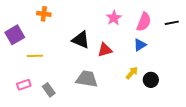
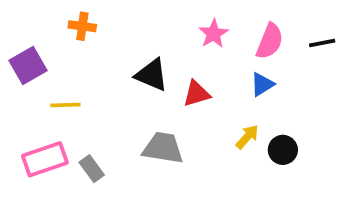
pink rectangle: (24, 85) -> (45, 159), size x1.6

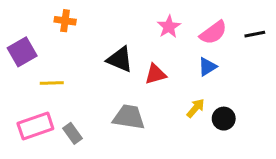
pink semicircle: (270, 41) -> (213, 33), turned 32

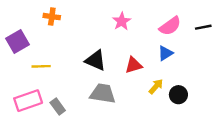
pink star: (169, 27) -> (122, 21), moved
black triangle: (120, 59) -> (96, 60), moved
red triangle: (156, 74) -> (133, 65), moved

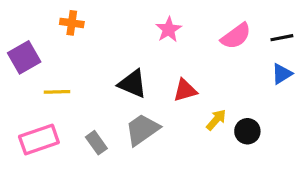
blue triangle: (165, 53) -> (282, 74), moved
gray trapezoid: (103, 94) -> (142, 130), turned -44
gray rectangle: (58, 107) -> (96, 143), moved

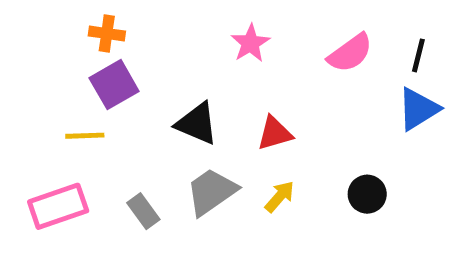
black line: (282, 38) -> (418, 55), turned -65
purple square: (24, 57) -> (114, 85), moved
blue triangle: (282, 74) -> (418, 109), size x1.4
yellow arrow: (216, 120) -> (280, 197), moved

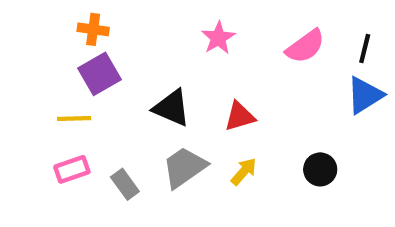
pink rectangle: (58, 206) -> (72, 169), moved, size x0.7

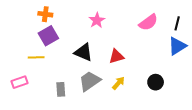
pink star: (218, 38) -> (97, 20), moved
pink rectangle: (72, 169) -> (20, 82), moved
gray rectangle: (125, 184) -> (61, 89), turned 32

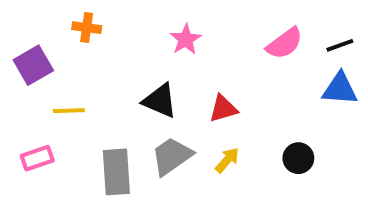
black line: (177, 23) -> (340, 45), turned 56
purple square: (48, 36) -> (33, 65), moved
blue triangle: (177, 46) -> (340, 89), turned 36
gray rectangle: (61, 89) -> (116, 172), size x1.6

